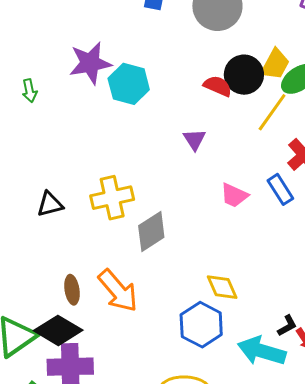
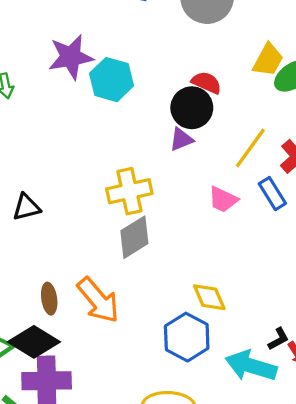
black circle: (244, 75) -> (192, 108), moved
yellow line: (272, 112) -> (250, 148), moved
purple triangle: (194, 139) -> (181, 139), turned 40
yellow cross: (112, 198) -> (129, 191), moved

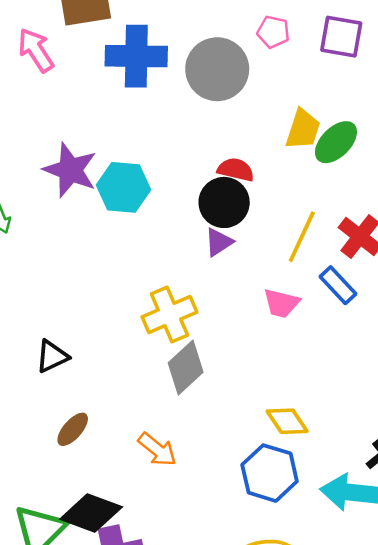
purple star: (71, 57) -> (70, 170), turned -30
brown ellipse: (49, 299) -> (73, 429), moved, turned 60
orange arrow: (98, 300) -> (157, 450), size x0.7

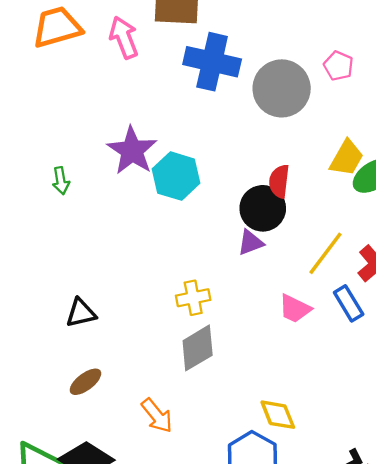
red semicircle: (236, 170) -> (279, 181), turned -108
yellow cross: (169, 314) -> (193, 298), size x0.7

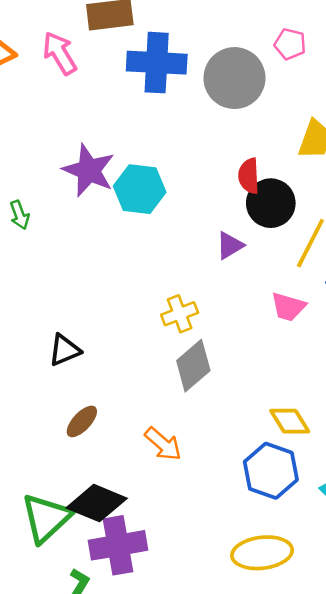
black circle: (263, 208) -> (271, 203), moved

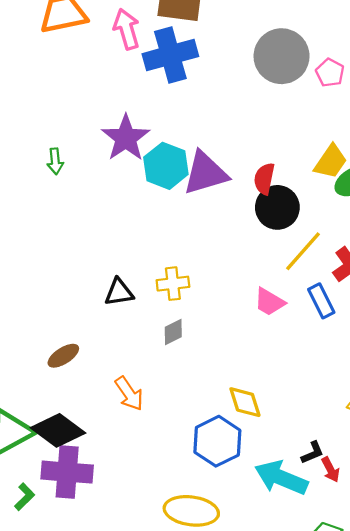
blue cross: (157, 63) -> (170, 55), moved, turned -33
gray circle: (234, 78) -> (282, 56), moved
purple triangle: (230, 245) -> (205, 173), moved, size x1.8
black triangle: (64, 350) -> (119, 292), moved
gray diamond: (193, 366) -> (173, 332), size x0.6

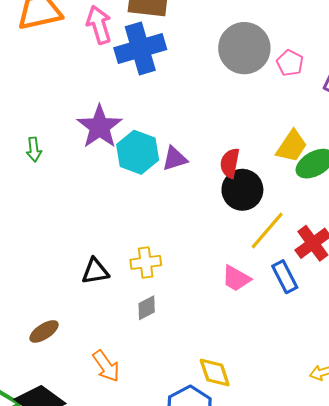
purple triangle: (205, 173) -> (175, 159), size x0.6

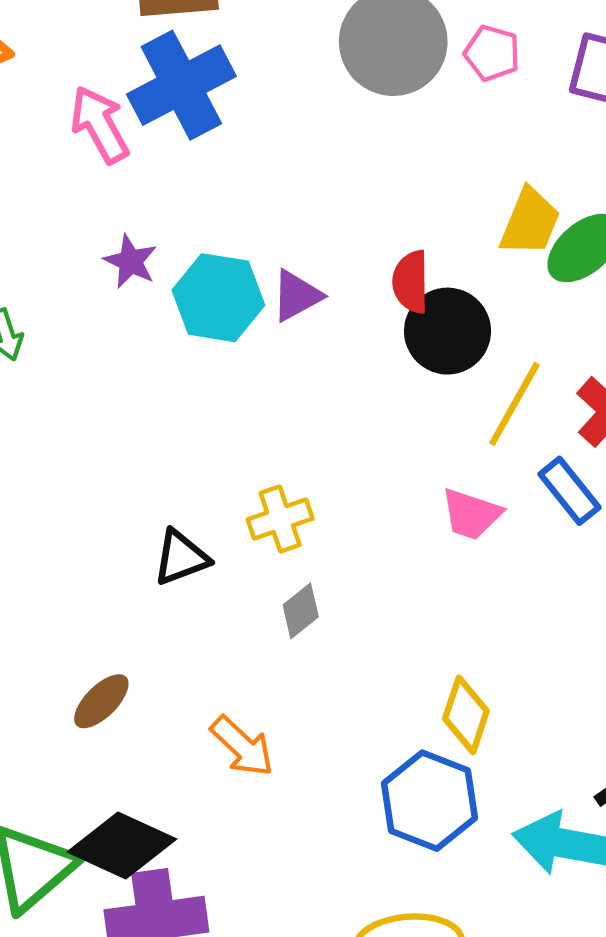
pink arrow: (99, 25) -> (100, 125), moved
purple star: (100, 127) -> (130, 261), size x0.6
yellow diamond: (215, 372) -> (466, 715), turned 48

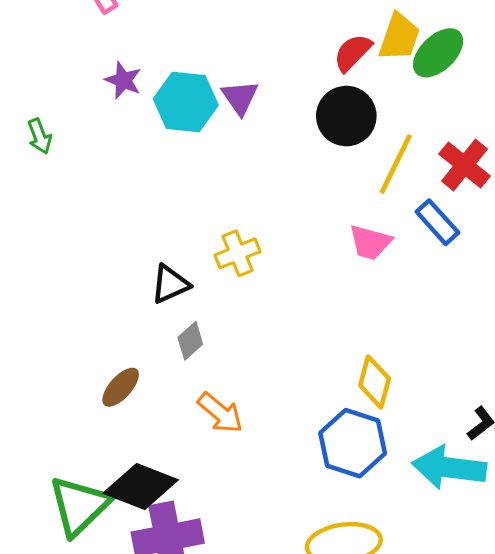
red semicircle: (411, 282) -> (353, 53), moved, turned 48
purple triangle: (297, 296) -> (240, 97), turned -33
gray diamond: (301, 611) -> (190, 341), moved

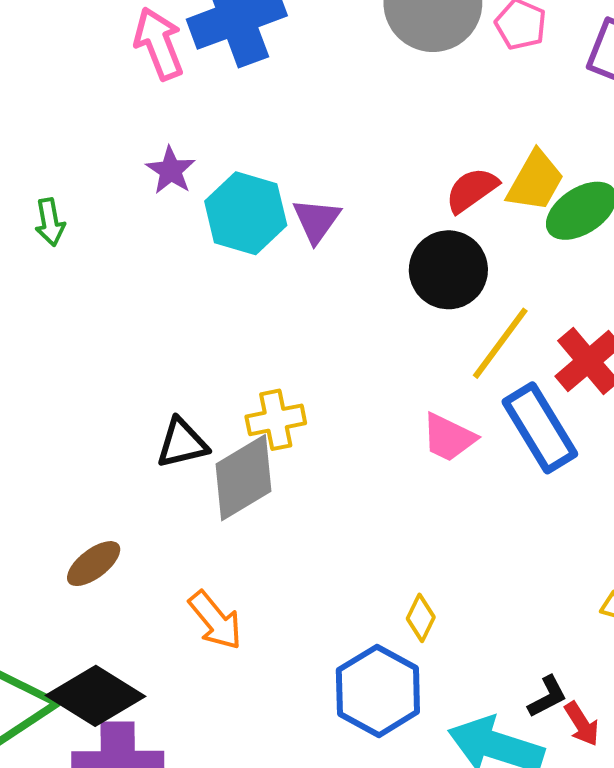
blue rectangle: (437, 222) -> (540, 428), size x1.4
gray diamond: (190, 341) -> (244, 478), moved, size x1.8
yellow diamond: (375, 382) -> (421, 618), size x0.7

